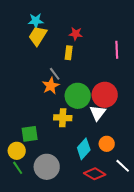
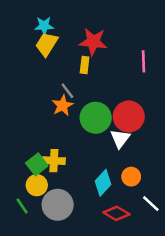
red star: (76, 34) -> (93, 42), size x1.6
yellow cross: (63, 118) -> (54, 161), moved
green square: (30, 134) -> (37, 164), turned -30
yellow circle: (17, 151) -> (37, 185), moved

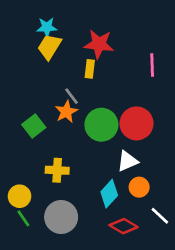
white triangle: (120, 139) -> (127, 161), moved, turned 30
green square: (37, 164) -> (34, 126), moved
yellow circle: (37, 185) -> (19, 196), moved

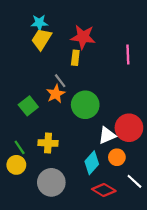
red circle: (137, 123) -> (129, 128), moved
green line: (23, 218) -> (20, 147), moved

